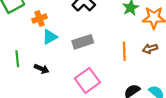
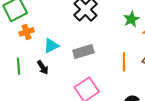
orange cross: (39, 19) -> (27, 32), moved
black arrow: (42, 69) -> (43, 67), moved, turned 32

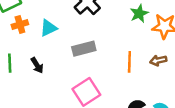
cyan triangle: (51, 46) -> (48, 28), moved

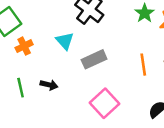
cyan triangle: (48, 28) -> (65, 41), moved, turned -36
black arrow: (37, 65) -> (49, 85), turned -35

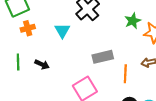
gray rectangle: (94, 59) -> (103, 57), moved
orange line: (143, 65) -> (125, 74), moved

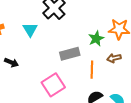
green star: (133, 21) -> (96, 39), moved

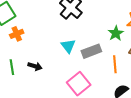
cyan triangle: (30, 30) -> (68, 46), moved

